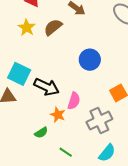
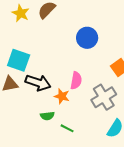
black arrow: (47, 87) -> (38, 83), moved
green semicircle: (41, 133) -> (47, 116), turned 32
green line: (66, 152) -> (67, 128), moved

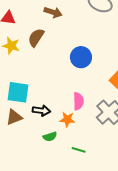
black arrow: (38, 83) -> (41, 111), size x0.7
green semicircle: (47, 116) -> (50, 137), moved

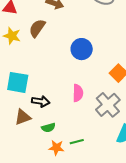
brown triangle: (14, 117) -> (23, 117), moved
orange star: (67, 119) -> (56, 148), moved
green line: (79, 150) -> (77, 142), turned -32

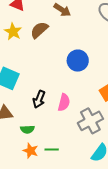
black arrow: (41, 101) -> (39, 99), moved, turned 90

